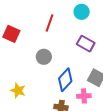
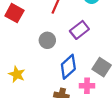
purple rectangle: (86, 44) -> (79, 30), moved, turned -72

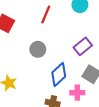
purple rectangle: (79, 30) -> (83, 46), moved

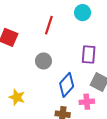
purple rectangle: (83, 46) -> (89, 55), turned -42

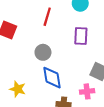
purple rectangle: (89, 55) -> (81, 36), moved
blue diamond: (67, 85) -> (52, 78), moved, turned -50

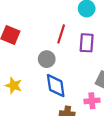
red line: (47, 17) -> (61, 34), moved
yellow star: (18, 89) -> (14, 86), moved

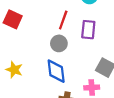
gray circle: (47, 59) -> (59, 43), moved

